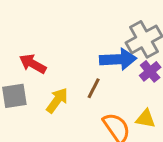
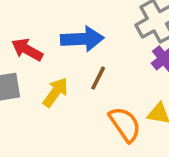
blue arrow: (118, 59) -> (82, 39), moved

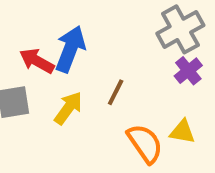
blue arrow: (82, 39) -> (70, 49), moved, turned -66

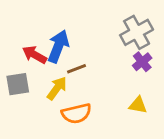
brown line: (116, 92) -> (76, 69), moved, turned 42
orange semicircle: (145, 143) -> (76, 113), moved, turned 112

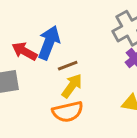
yellow arrow: (57, 88) -> (72, 86), moved

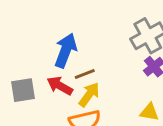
red arrow: (24, 51) -> (60, 86), moved

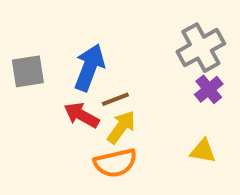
gray square: (23, 90) -> (28, 71), moved

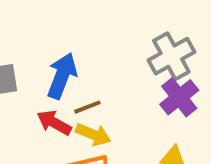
purple cross: (209, 89) -> (179, 97), size x1.4
yellow arrow: (121, 127) -> (93, 134), turned 76

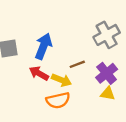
purple cross: (179, 97) -> (107, 73), moved
brown line: (87, 107) -> (77, 64), moved

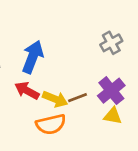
gray cross: (107, 35) -> (111, 43), size x0.7
brown line: (77, 64) -> (78, 98), moved

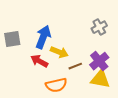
yellow arrow: (55, 99) -> (59, 52), moved
yellow triangle: (113, 116) -> (100, 79), size x1.5

